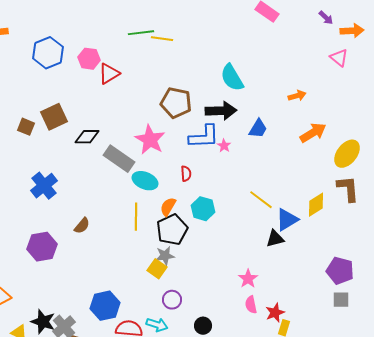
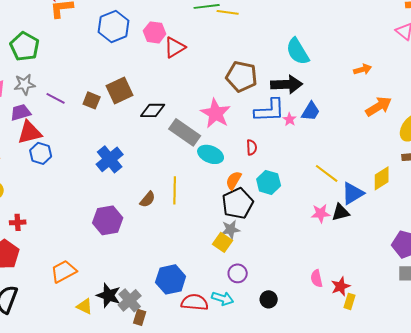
blue trapezoid: (258, 129) -> (311, 111), moved
yellow line: (136, 217) -> (175, 190), moved
pink star: (248, 279) -> (321, 213), moved, turned 30

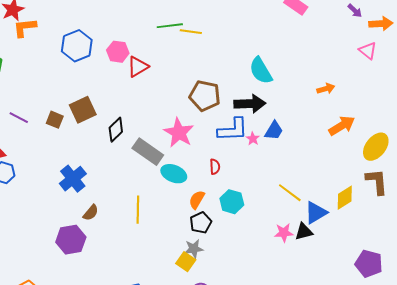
black diamond: (153, 110) -> (116, 130), turned -45
brown semicircle: (148, 199) -> (91, 213), moved
black pentagon: (238, 203) -> (201, 223), size x0.7

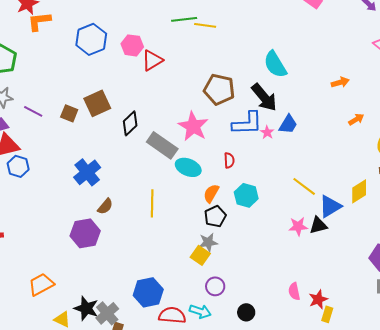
black arrow: (250, 104) -> (264, 97), turned 52
orange arrow: (342, 126) -> (356, 119), size x0.6

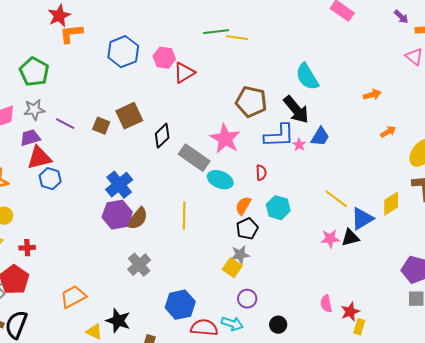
brown semicircle: (105, 206) -> (137, 219), size x1.4
purple hexagon: (85, 233) -> (117, 215), moved
gray cross: (107, 313) -> (139, 265), moved

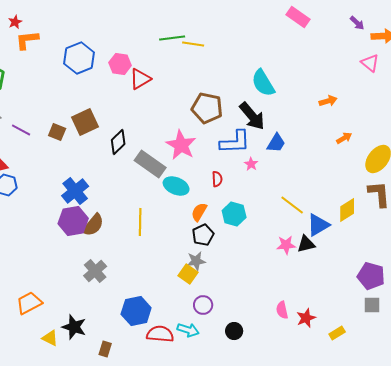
red star: (59, 16) -> (15, 22), size x0.6
pink star: (299, 145) -> (251, 164), moved
yellow rectangle: (359, 327) -> (337, 333), moved, turned 42

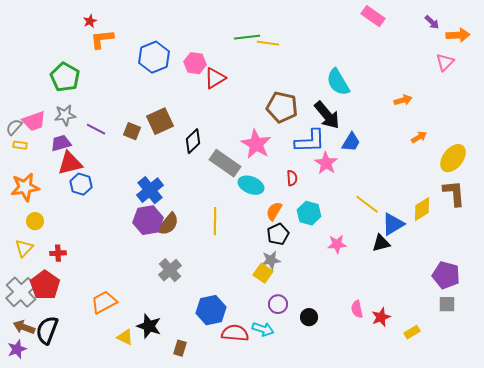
pink triangle: (370, 63) -> (445, 62), turned 36
pink star: (251, 164) -> (326, 163), size x1.6
pink star: (286, 245) -> (337, 244), moved
black circle: (234, 331) -> (309, 317), moved

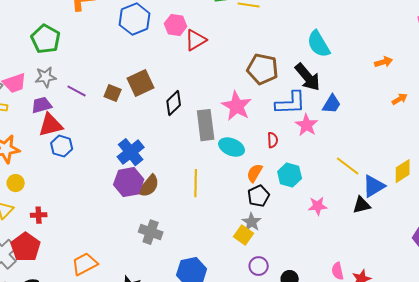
gray rectangle: (225, 163) -> (206, 125), turned 48
gray star: (271, 260) -> (252, 222), turned -30
gray cross: (170, 270) -> (151, 232), turned -30

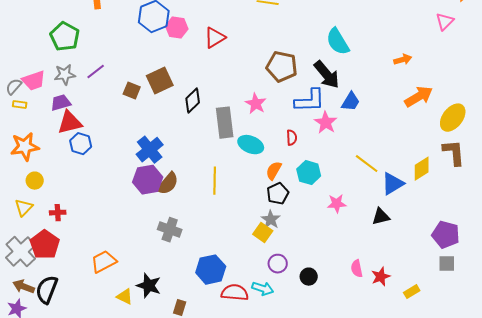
pink hexagon: (176, 25) -> (177, 28), moved
purple line: (77, 91) -> (96, 72), moved, turned -66
orange arrow: (400, 99) -> (419, 97), size x1.8
pink star: (237, 106) -> (256, 104), size x0.7
black triangle: (362, 205) -> (381, 217), moved

